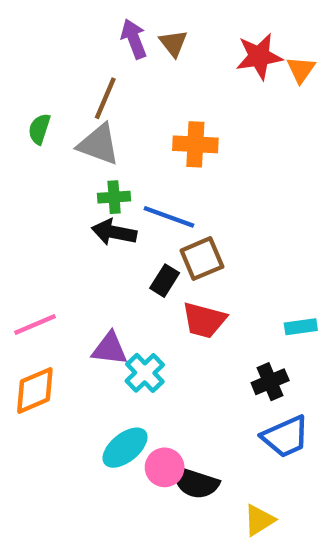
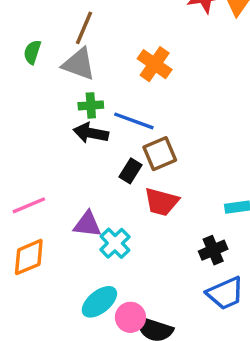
orange cross: (195, 144) -> (155, 64), turned 32

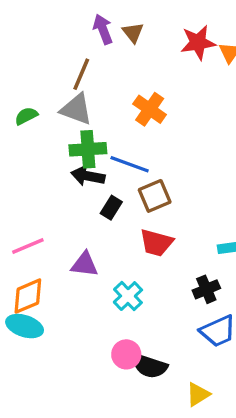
green semicircle: (32, 52) -> (26, 116), moved, turned 45
green cross: (91, 105) -> (88, 149), size x1.5
black rectangle: (130, 171) -> (111, 208), moved
cyan cross: (115, 243) -> (128, 296), moved
cyan ellipse: (99, 302) -> (25, 326), moved, turned 57

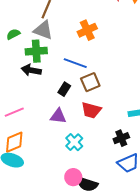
orange cross: (150, 109) -> (87, 30), turned 30
green cross: (88, 149) -> (36, 51), moved
black arrow: (88, 176) -> (31, 70), moved
purple triangle: (85, 264) -> (58, 116), moved

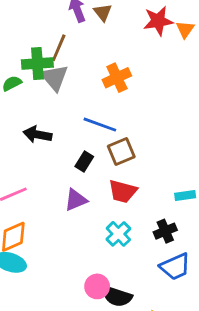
gray triangle: (43, 30) -> (54, 78), turned 30
green cross: (36, 51) -> (37, 63), moved
purple triangle: (58, 116) -> (76, 200), turned -30
cyan cross: (74, 142) -> (118, 234), moved

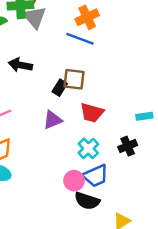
blue line: (100, 125) -> (80, 39), moved
brown square: (121, 152) -> (74, 79), moved, turned 30
blue trapezoid: (175, 267) -> (95, 176), moved
pink circle: (97, 286) -> (74, 181), moved

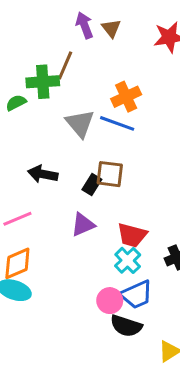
gray triangle: (35, 17) -> (80, 123), moved
black arrow: (20, 65) -> (43, 174), moved
red trapezoid: (92, 113) -> (132, 235), moved

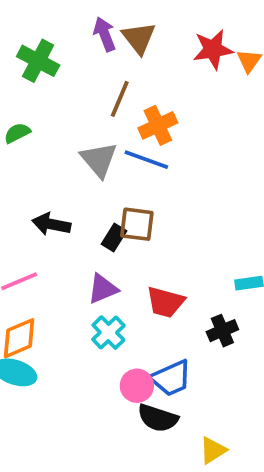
brown triangle: (111, 28) -> (139, 38), size x1.4
brown line: (65, 65) -> (120, 99), moved
green cross: (43, 82) -> (38, 61), moved, turned 32
cyan cross: (128, 260) -> (108, 333), moved

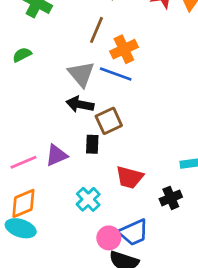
black arrow: (51, 224) -> (80, 104), moved
brown square: (137, 224) -> (109, 121), turned -32
black rectangle: (114, 238) -> (92, 144), moved, turned -30
purple triangle: (103, 289) -> (56, 155), moved

